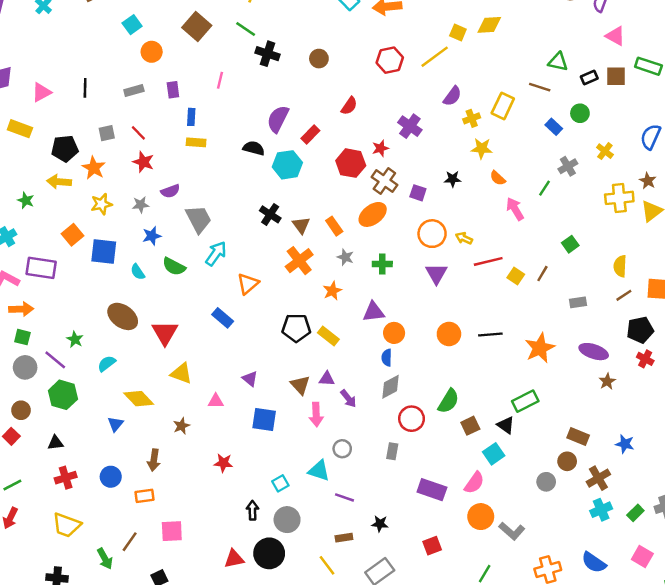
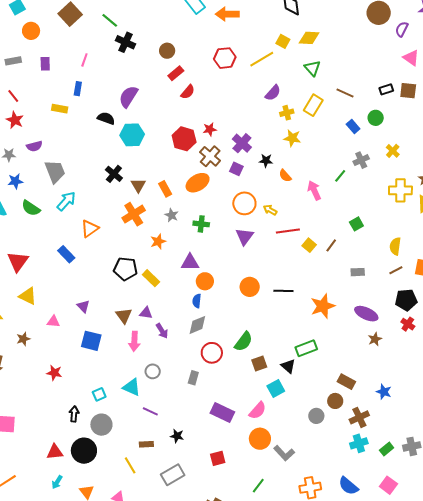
green triangle: (558, 62) -> (312, 68), moved, turned 30
blue rectangle: (191, 117) -> (78, 89), moved
purple cross: (410, 126) -> (242, 143), moved
red rectangle: (310, 135) -> (176, 73), moved
orange semicircle: (498, 178) -> (285, 176), moved

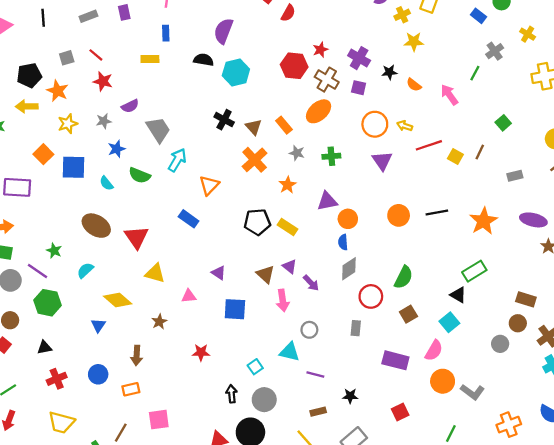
purple triangle: (146, 313) -> (289, 267), turned 40
brown square: (259, 364) -> (408, 314), moved

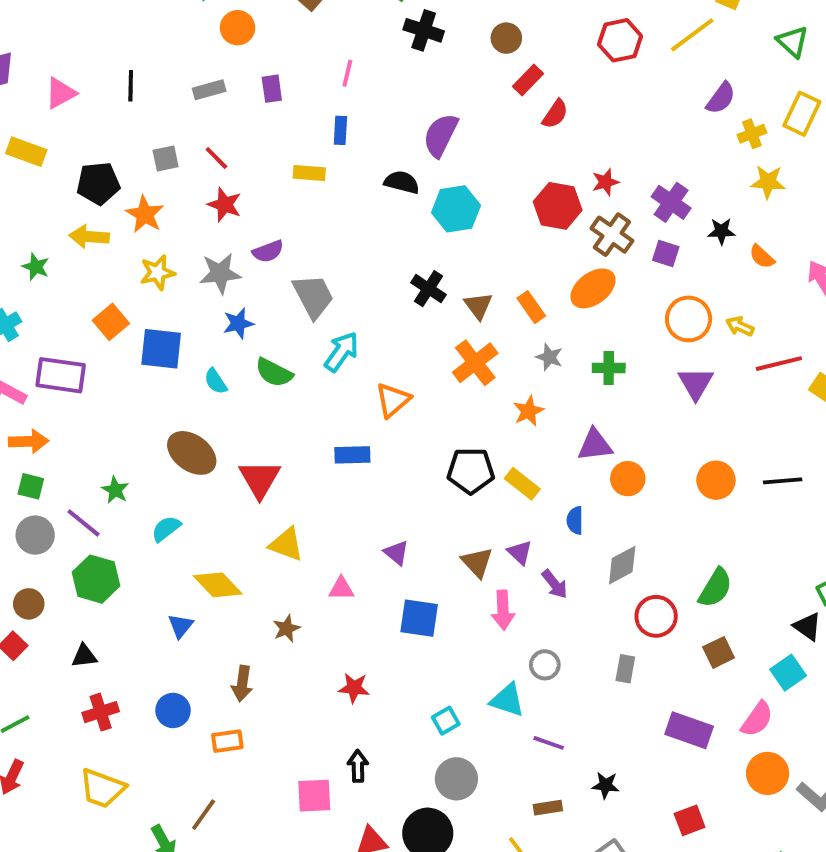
gray star: (104, 121) -> (220, 273), size x1.5
blue rectangle: (189, 219) -> (352, 455), turned -42
blue semicircle: (343, 242) -> (575, 520), moved
black arrow: (232, 394) -> (358, 766), moved
pink square: (159, 420) -> (314, 796), moved

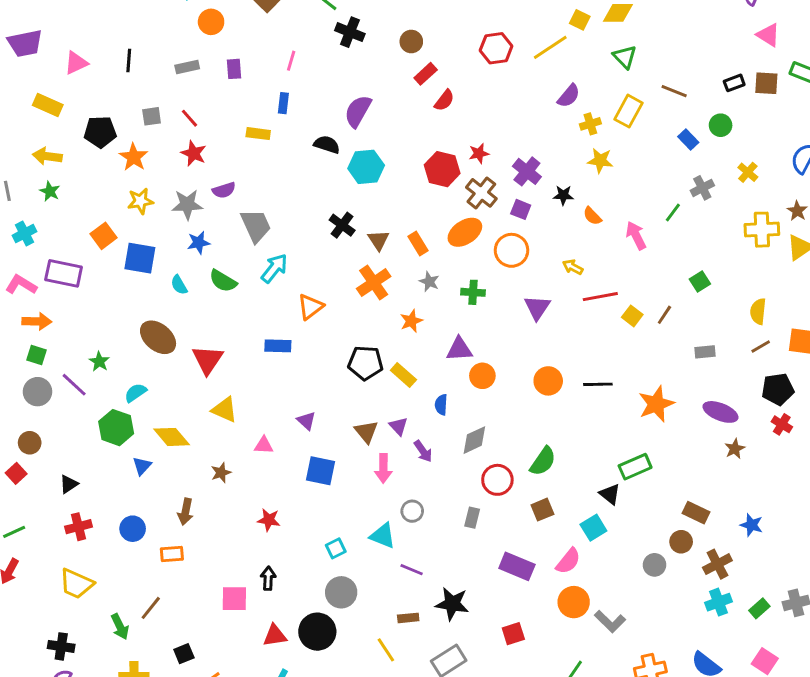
yellow arrow: (89, 237) -> (47, 156), moved
orange circle: (689, 319) -> (512, 250), moved
green hexagon: (96, 579) -> (116, 428), moved
black triangle: (84, 656) -> (69, 484), turned -30
black star: (606, 785) -> (452, 604), size x1.6

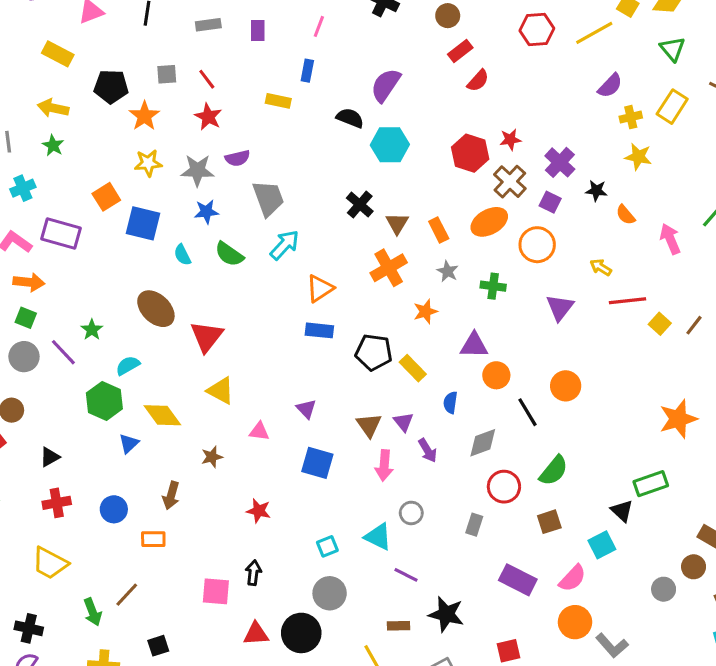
blue rectangle: (278, 346) -> (319, 330), moved
black line: (598, 384) -> (527, 412), moved, turned 56

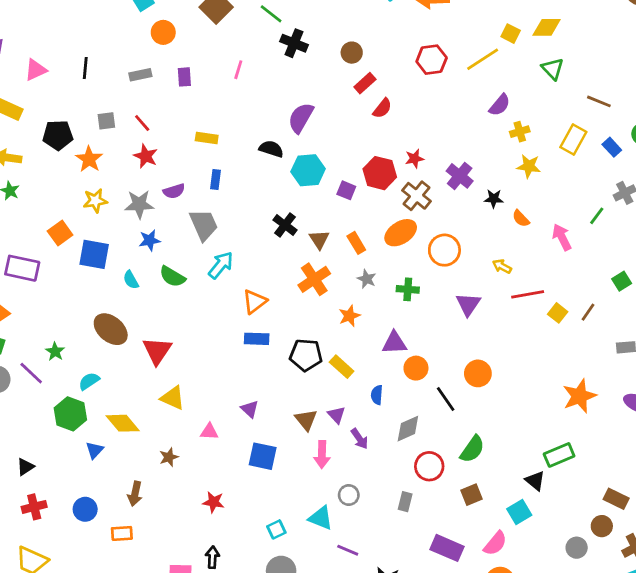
blue rectangle: (307, 71) -> (216, 180), moved
yellow rectangle: (672, 107) -> (573, 140), moved
purple square: (550, 202) -> (346, 190), moved

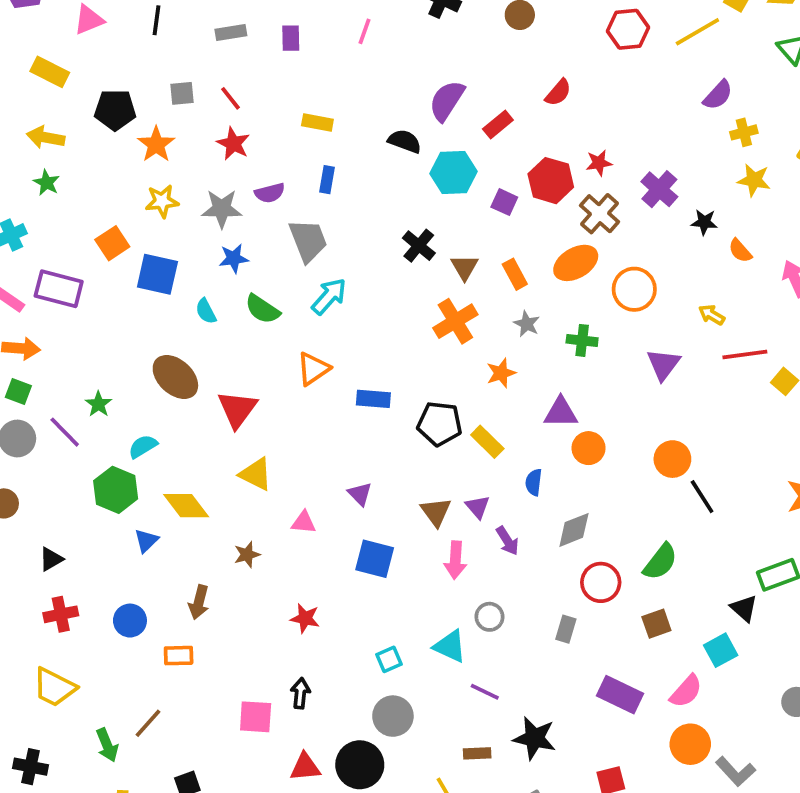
red rectangle: (365, 83) -> (498, 125), moved
orange triangle: (255, 302) -> (313, 369), moved
black line: (446, 399) -> (702, 497), moved

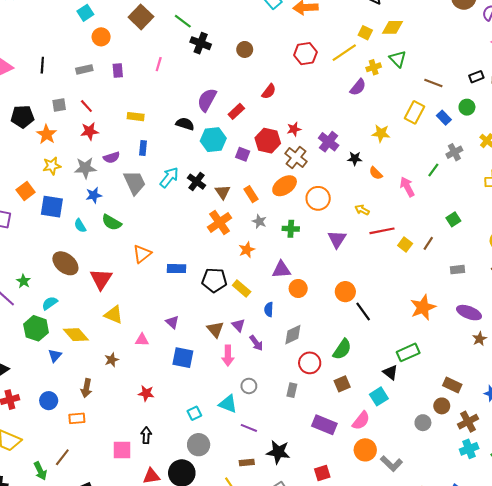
yellow cross: (744, 132) -> (374, 67), moved
red star: (233, 144) -> (90, 131), turned -30
cyan arrow: (329, 296) -> (169, 177), moved

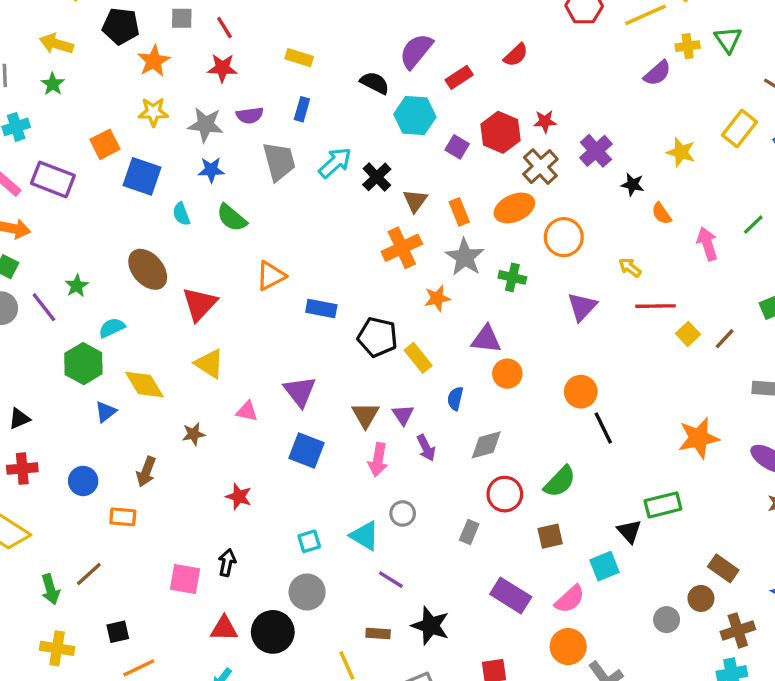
gray star: (259, 221) -> (465, 257), size x1.6
purple triangle: (172, 322) -> (300, 391), size x1.5

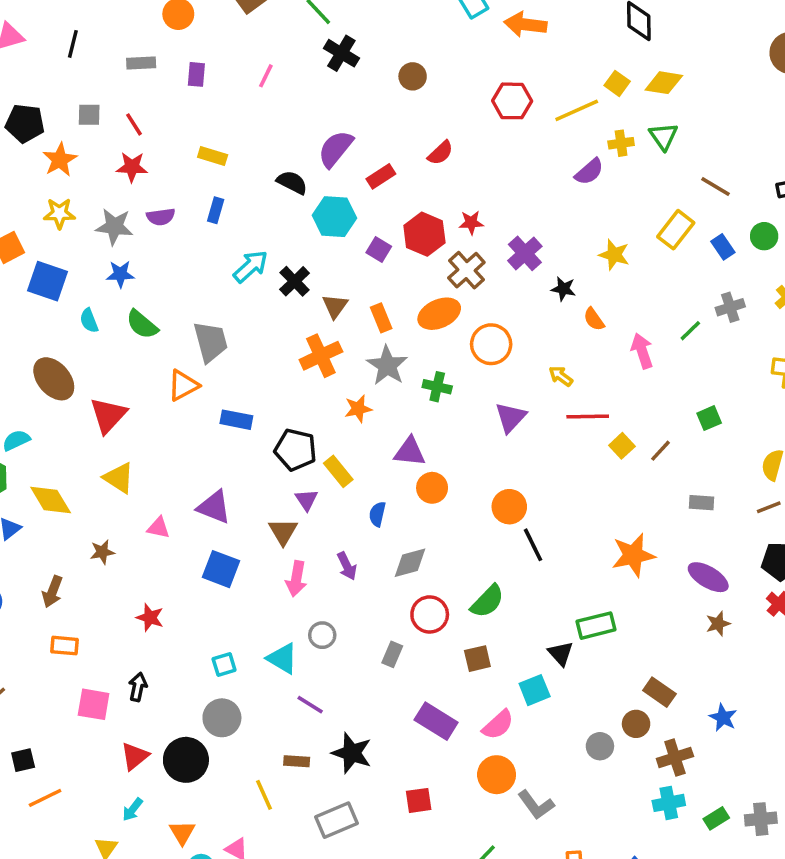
gray trapezoid: (279, 161) -> (211, 342), moved
purple triangle: (300, 391) -> (214, 507), turned -30
purple triangle: (403, 415) -> (306, 500), moved
orange rectangle: (123, 517) -> (64, 646), moved
red triangle: (224, 628) -> (135, 756), turned -40

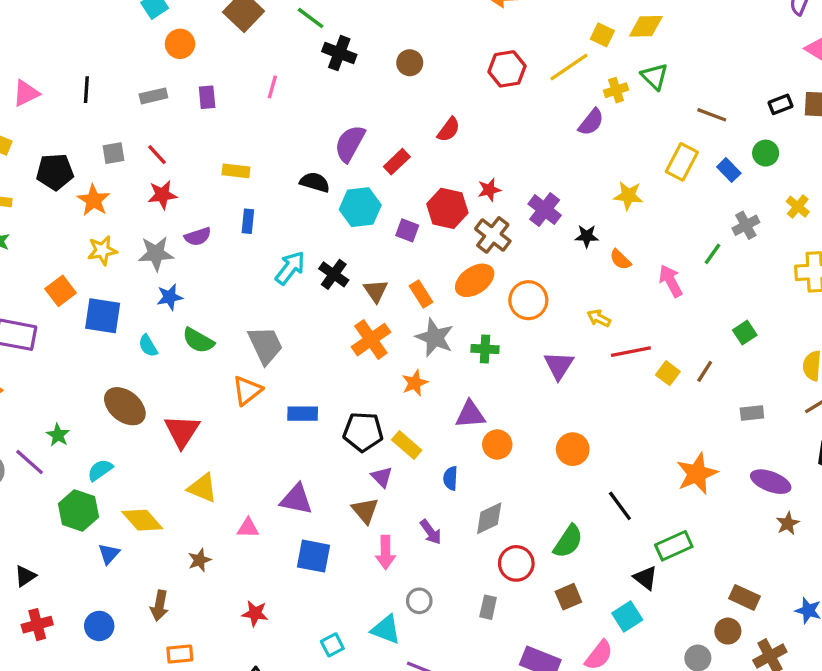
black line: (533, 545) -> (620, 506), moved

